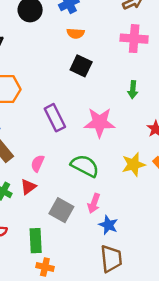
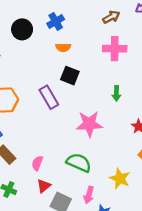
purple rectangle: (55, 118) -> (49, 97), moved
yellow star: (134, 164) -> (120, 178), moved, turned -30
red triangle: (28, 187) -> (44, 186), moved

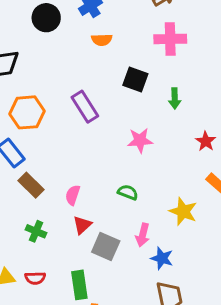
black square: (70, 76) -> (135, 80), moved
pink star: (89, 124) -> (140, 140), size x0.7
green semicircle: (79, 163) -> (128, 192), size x0.6

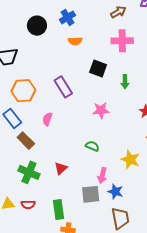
pink semicircle: (73, 195) -> (47, 119), moved
green cross: (36, 231) -> (29, 172), size x1.5
gray square: (106, 246) -> (91, 194), moved, turned -30

